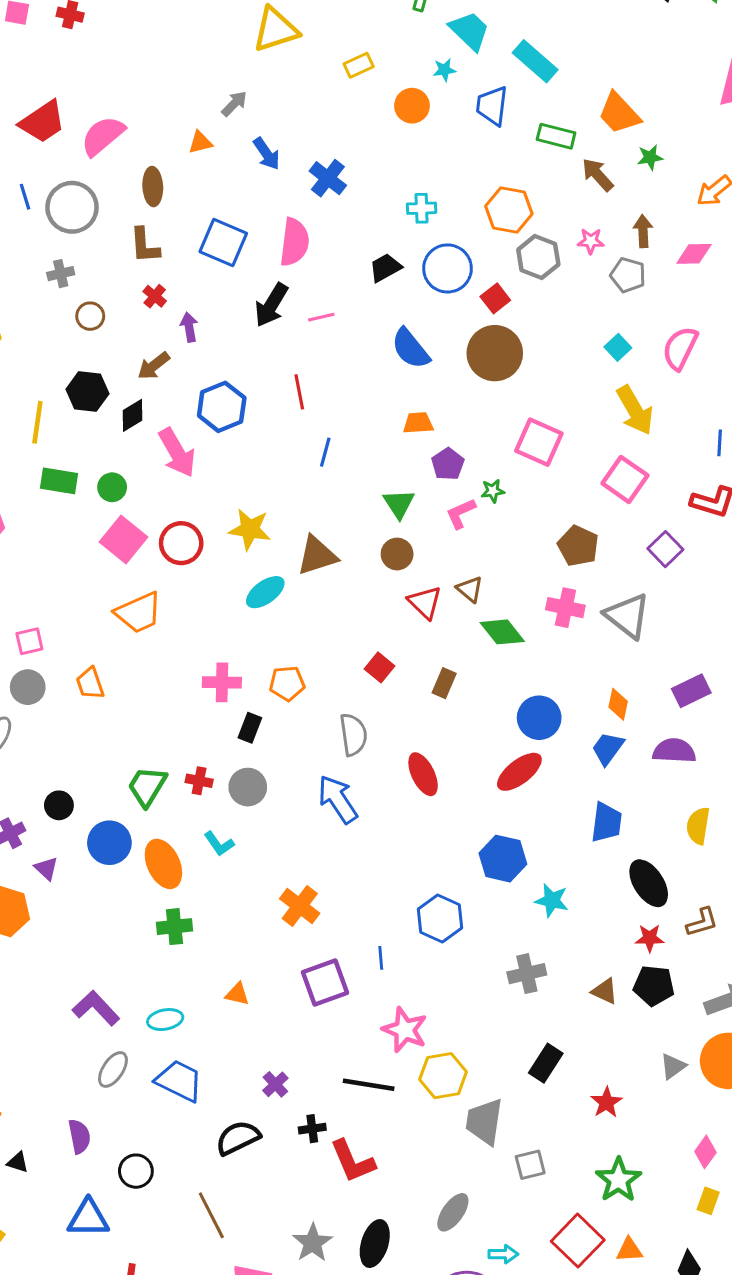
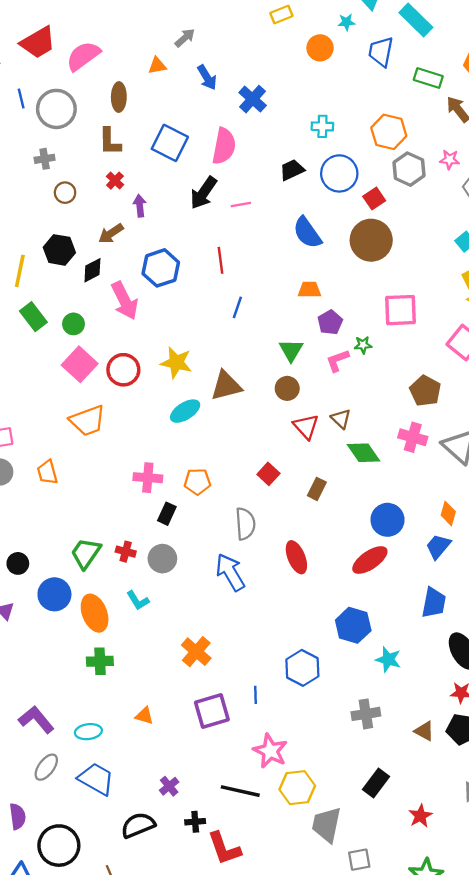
pink square: (539, 442) -> (401, 310), turned -30
green rectangle: (59, 481) -> (33, 317), turned 40
black circle: (136, 1171) -> (59, 846), size x1.6

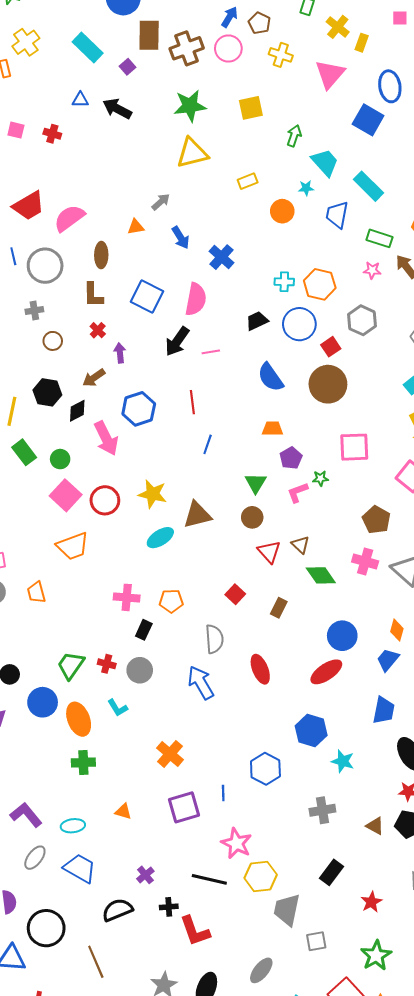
orange hexagon: (389, 132) -> (320, 284), moved
pink star: (450, 160) -> (372, 270), moved

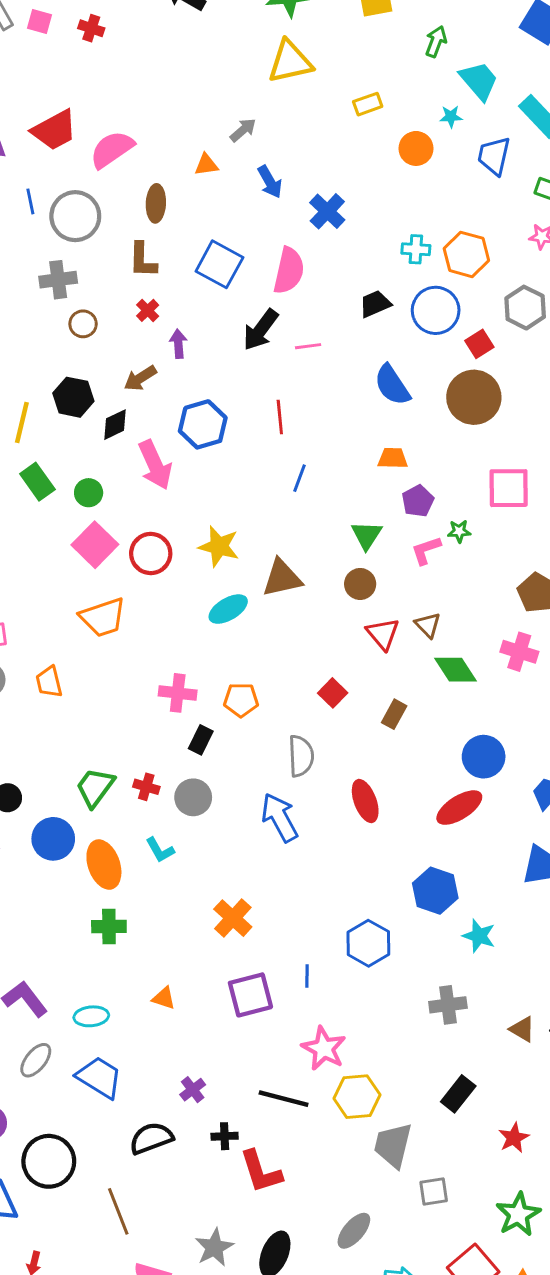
gray cross: (34, 310) -> (58, 280), size x1.4

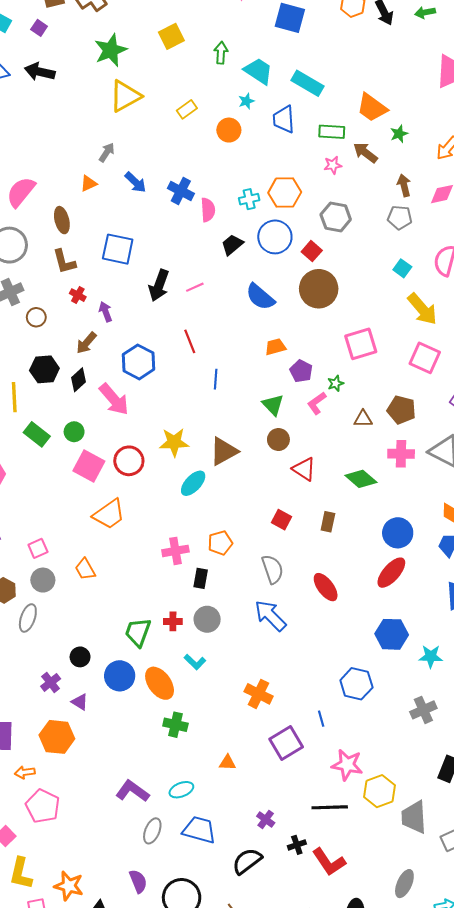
pink semicircle: (289, 271) -> (208, 210), moved, size x0.7
brown triangle: (428, 625) -> (363, 419), moved, turned -30
green cross: (109, 927) -> (175, 725), turned 30

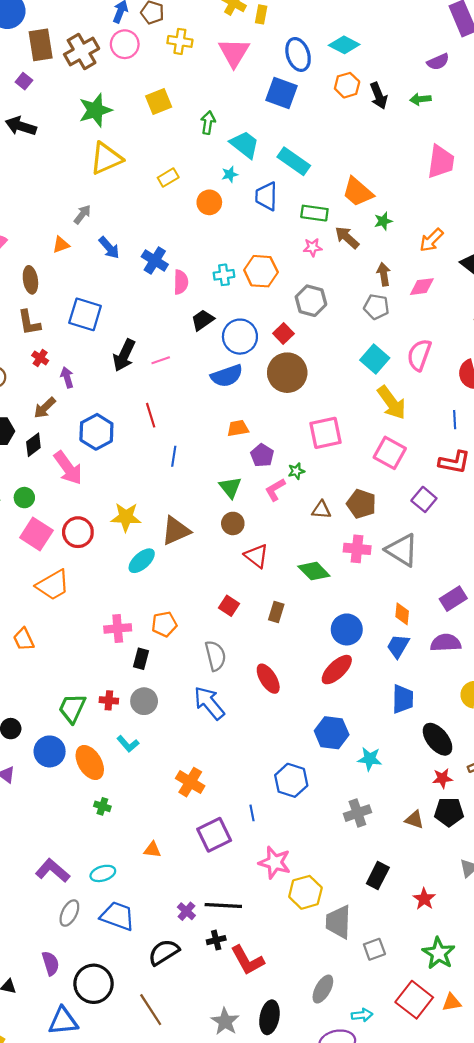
blue circle: (275, 237) -> (240, 337), moved
cyan square: (402, 268) -> (375, 359), size x1.5
blue semicircle: (260, 297) -> (227, 376), turned -64
green cross: (175, 725) -> (102, 806), size x0.7
black line: (330, 807) -> (223, 905), moved

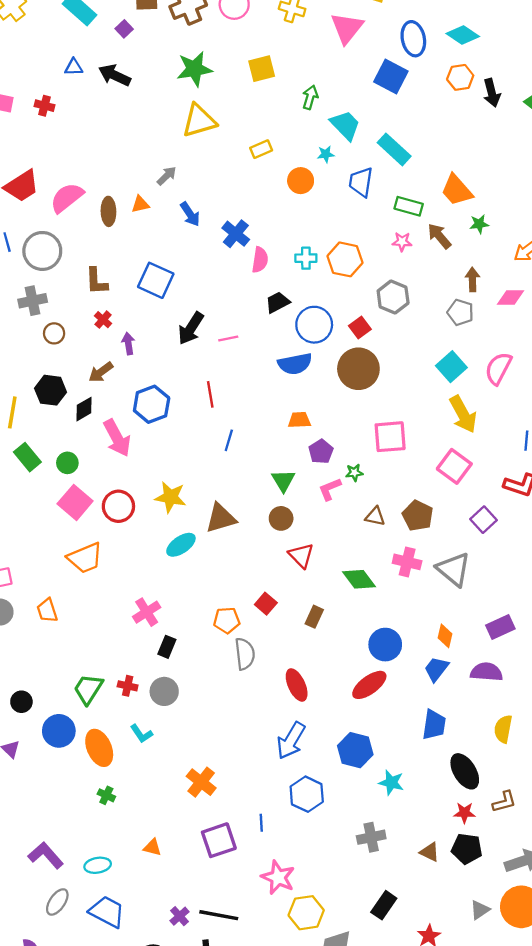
brown ellipse: (30, 280) -> (108, 211), moved
orange pentagon: (164, 624) -> (227, 620), moved
pink cross: (118, 628) -> (147, 612), turned -35
blue arrow: (209, 703) -> (291, 741), moved, turned -117

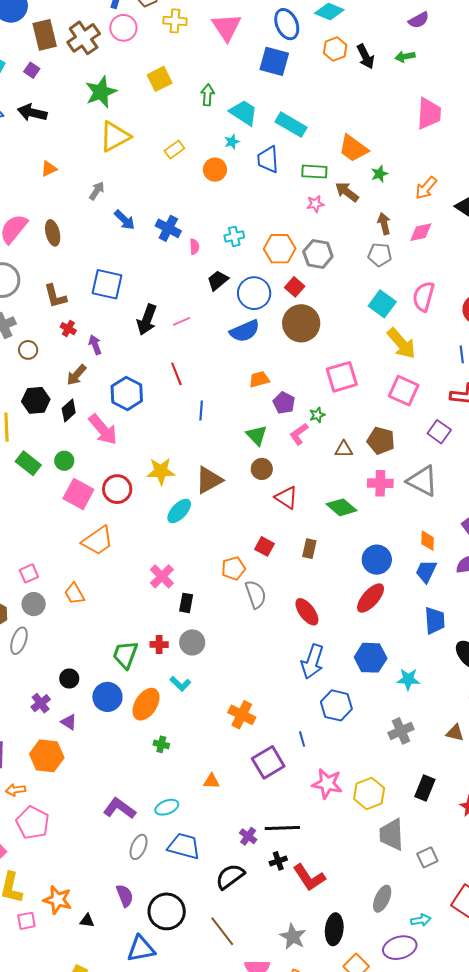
orange triangle: (140, 204) -> (49, 169), moved
orange hexagon: (345, 259) -> (280, 249), moved
pink semicircle: (260, 260) -> (194, 247), size x0.7
orange ellipse: (99, 748) -> (146, 704), turned 68
yellow hexagon: (306, 913) -> (369, 793), moved

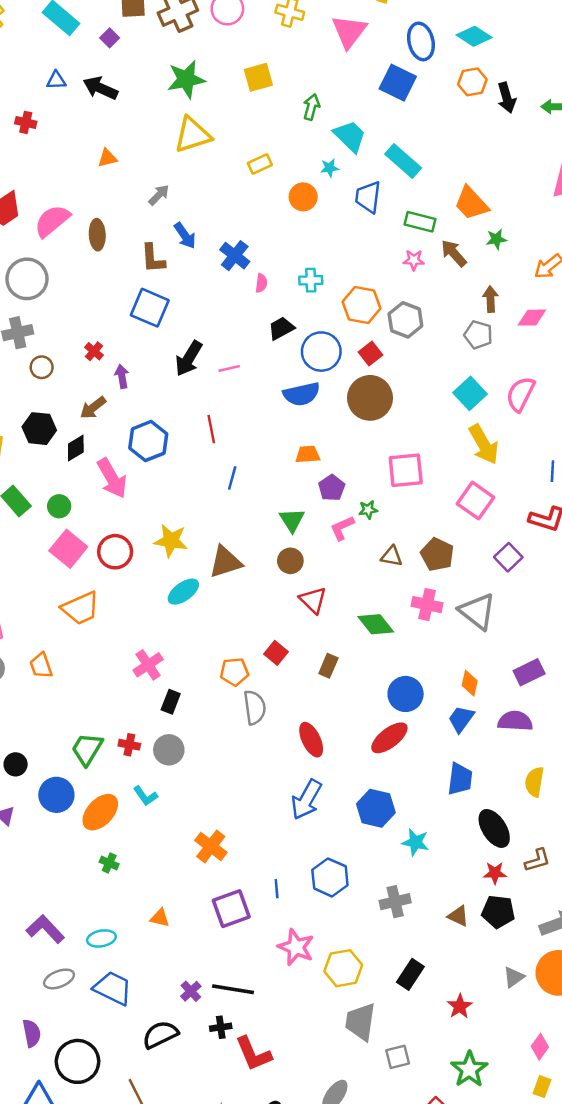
brown L-shape: (55, 296) -> (153, 258), moved
blue hexagon: (336, 705) -> (330, 877), moved
gray ellipse: (139, 847) -> (59, 979), turned 35

